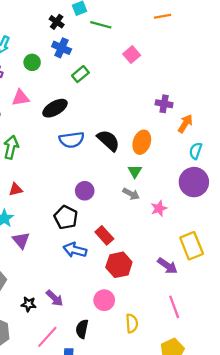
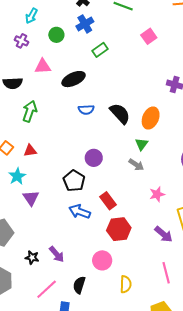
blue cross: (62, 48) -> (85, 24), turned 30
blue semicircle: (72, 140) -> (86, 110), size x0.7
pink star: (159, 208) -> (157, 194), moved

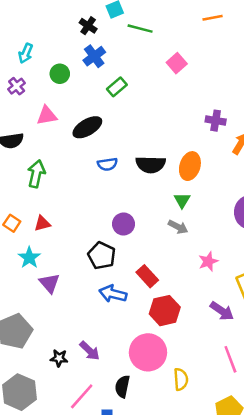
purple cross: (22, 41) -> (17, 86), turned 32
black semicircle: (120, 114) -> (151, 165), turned 140
pink circle: (102, 260) -> (148, 352), size x1.5

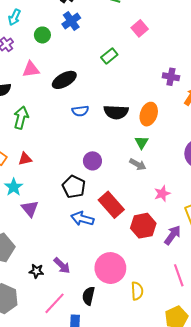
green rectangle: (117, 87) -> (109, 56), moved
red rectangle: (147, 276) -> (111, 205), size x1.4
red hexagon: (165, 311) -> (143, 226), moved
purple arrow: (222, 311) -> (173, 235), turned -90

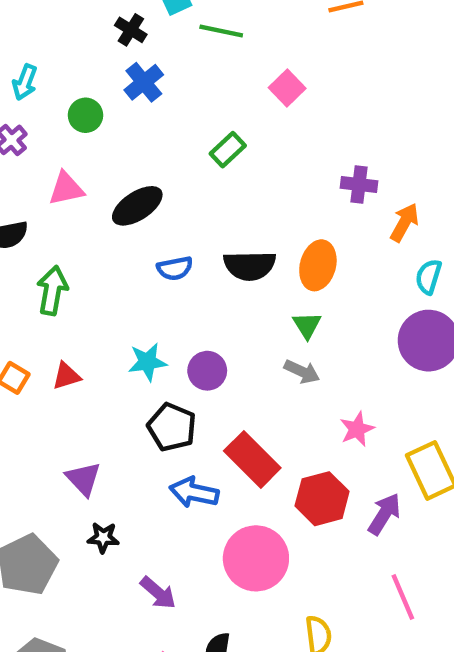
cyan star: (14, 187) -> (147, 362), moved, turned 30
pink circle: (110, 268) -> (256, 558), moved
black star: (36, 271) -> (103, 538), moved

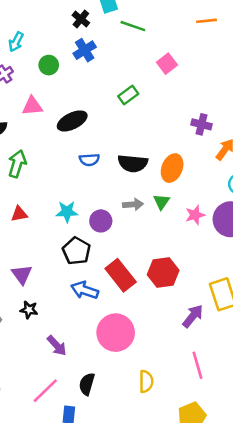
gray arrow: (302, 372) -> (133, 204), moved, turned -36
pink star: (357, 429) -> (195, 215), moved
red hexagon: (322, 499) -> (163, 273), moved

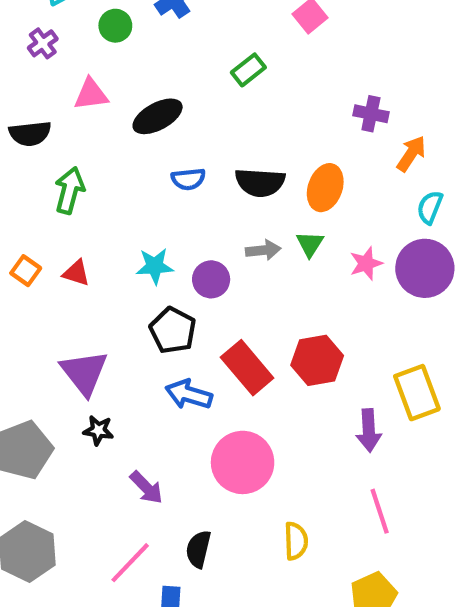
red triangle: (19, 214) -> (76, 273), turned 30
purple triangle: (22, 275) -> (84, 373), size x1.4
purple arrow: (193, 316) -> (369, 430), turned 140

